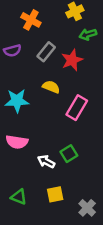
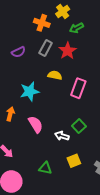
orange cross: (31, 20) -> (42, 23), moved
pink semicircle: (17, 142) -> (36, 124), turned -120

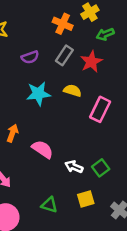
cyan star: (30, 91) -> (38, 94), moved
pink semicircle: (36, 124) -> (43, 149), turned -30
green square: (79, 126) -> (101, 168), moved

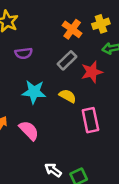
purple semicircle: (30, 57) -> (24, 53), moved
pink rectangle: (100, 109) -> (90, 120), turned -50
pink semicircle: (43, 149) -> (29, 130), moved

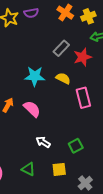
orange cross: (72, 29) -> (65, 13), moved
purple semicircle: (24, 53) -> (31, 13), moved
white arrow: (53, 170) -> (43, 142), moved

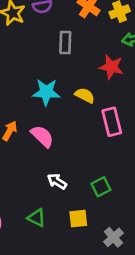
gray rectangle: (61, 48) -> (65, 42), moved, turned -42
red star: (83, 57) -> (111, 67), turned 30

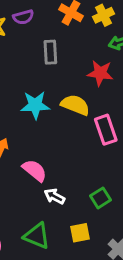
yellow semicircle: (85, 95) -> (75, 105), size x1.4
pink semicircle: (42, 136) -> (35, 170), moved
green triangle: (37, 218) -> (37, 236), size x1.4

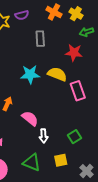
yellow cross: (104, 15) -> (76, 14), turned -32
white arrow: (54, 196) -> (43, 136), turned -120

